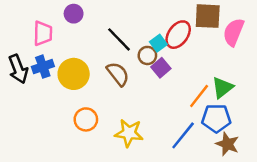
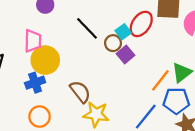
pink trapezoid: (43, 33) -> (33, 41), moved
blue cross: (43, 67) -> (35, 83), moved
brown semicircle: (118, 74) -> (80, 92), moved
orange circle: (86, 119) -> (40, 117), moved

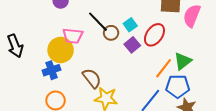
red ellipse: (141, 24) -> (154, 35), moved
pink trapezoid: (33, 41) -> (73, 36), moved, turned 95
brown circle: (113, 43) -> (111, 33), moved

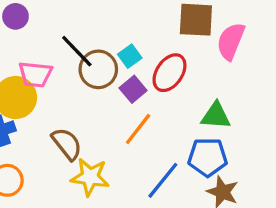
brown circle: (111, 33) -> (98, 69), size x1.5
green triangle: (183, 61) -> (216, 116), turned 42
orange line: (164, 68) -> (138, 129), moved

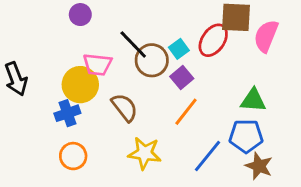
red ellipse: (169, 73) -> (213, 40), moved
brown semicircle: (67, 144) -> (125, 107), moved

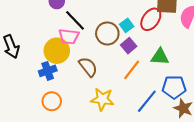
black line: (133, 45) -> (75, 20), moved
green triangle: (253, 100) -> (160, 57), moved

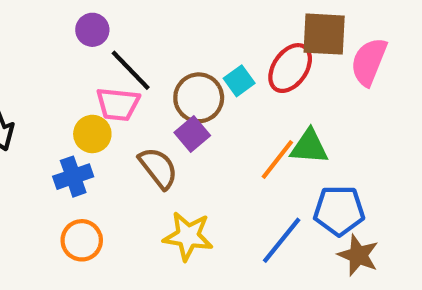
purple square: (129, 46) -> (192, 134), moved
yellow circle: (57, 51) -> (92, 134), size x0.7
orange line: (132, 70) -> (277, 160), moved

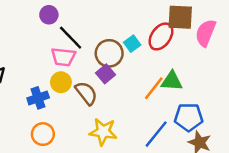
yellow circle: (92, 134) -> (61, 82), moved

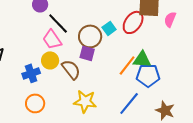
pink semicircle: (206, 33) -> (170, 19), size x0.7
pink trapezoid: (63, 57) -> (52, 39), turned 50
purple square: (106, 74) -> (87, 53), turned -35
blue pentagon: (189, 117) -> (148, 75), moved

